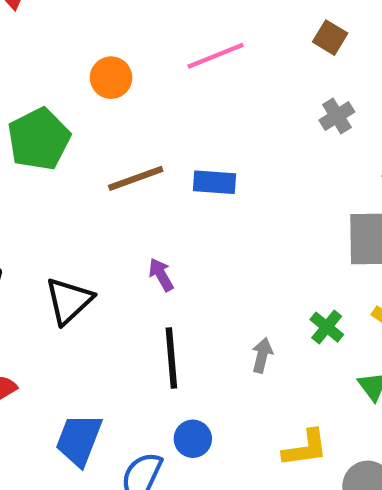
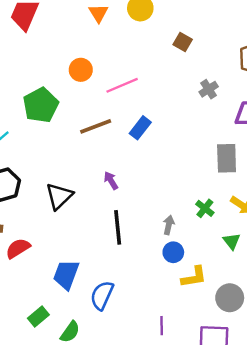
brown square: (330, 38) -> (183, 42), moved
pink line: (216, 56) -> (122, 85), moved
blue rectangle: (215, 182) -> (140, 128), turned -55
blue circle: (193, 439) -> (173, 252), moved

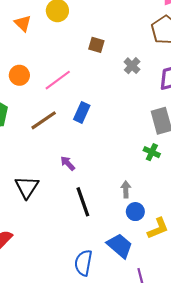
brown square: (183, 42) -> (96, 45), moved
green cross: (205, 208) -> (152, 152), moved
blue trapezoid: (66, 274) -> (120, 246), moved, turned 124

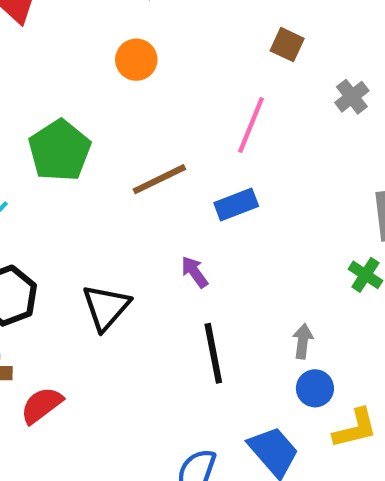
orange circle: (19, 75) -> (136, 60), moved
pink line: (58, 80) -> (251, 125), moved, turned -40
blue rectangle: (82, 112) -> (236, 204), moved, turned 36

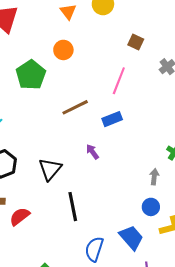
green pentagon: (60, 151) -> (31, 75), moved
gray arrow: (303, 341) -> (154, 177), moved
black line: (213, 353) -> (73, 207), moved

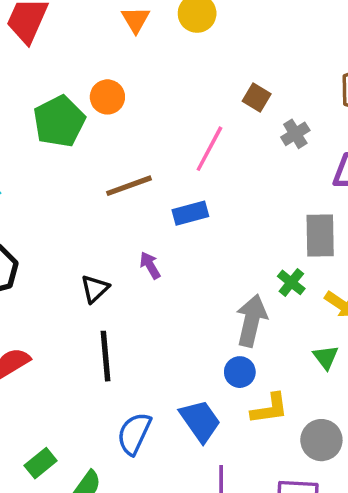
brown square: (136, 42) -> (257, 97), moved
orange circle: (63, 50) -> (107, 97), moved
black triangle: (50, 169) -> (95, 289), moved, size x0.7
gray arrow: (154, 177) -> (252, 321), size x1.8

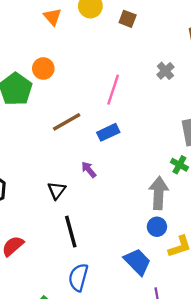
brown square: (257, 97) -> (128, 19), moved
blue semicircle: (134, 433) -> (78, 277), moved

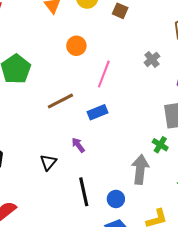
orange circle: (43, 68) -> (76, 46), moved
blue circle: (157, 227) -> (116, 199), moved
black line: (71, 232) -> (84, 192), moved

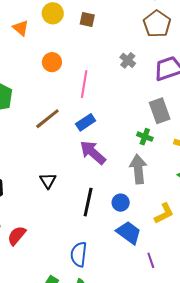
purple arrow: (78, 145) -> (93, 153), moved, size x1.8
green cross: (160, 145) -> (145, 137), moved
black line: (84, 192) -> (88, 202), turned 36

